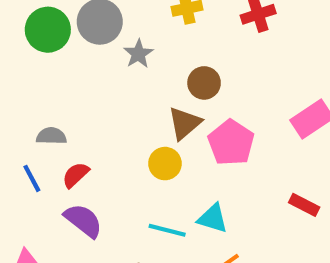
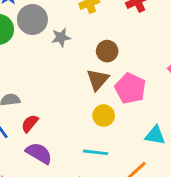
gray star: (138, 54) -> (61, 37), turned 30
yellow circle: (165, 164) -> (104, 116), moved
cyan triangle: (213, 218) -> (155, 135), moved

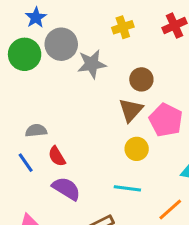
gray star: (61, 37) -> (92, 64), size x1.4
red semicircle: (30, 123) -> (57, 156), turned -72

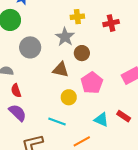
gray circle: (61, 44) -> (30, 47), moved
gray star: (92, 64) -> (65, 37), moved, turned 30
brown triangle: (131, 110) -> (61, 70), moved, turned 48

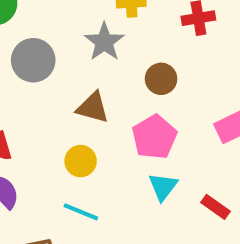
brown circle: (82, 53) -> (161, 79), moved
yellow circle: (69, 97) -> (81, 161), moved
cyan triangle: (101, 120) -> (163, 187), moved, turned 42

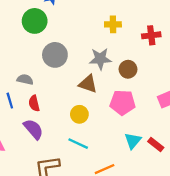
gray star: (104, 42) -> (100, 59), moved, turned 30
pink pentagon: (154, 137) -> (123, 103), turned 30
cyan triangle: (163, 187) -> (133, 141), moved

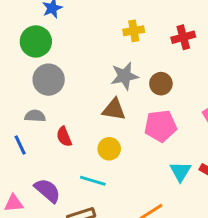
gray circle: (55, 55) -> (49, 80), moved
red semicircle: (34, 103) -> (64, 137), moved
purple semicircle: (33, 129) -> (47, 190), moved
cyan line: (78, 144) -> (93, 181), moved

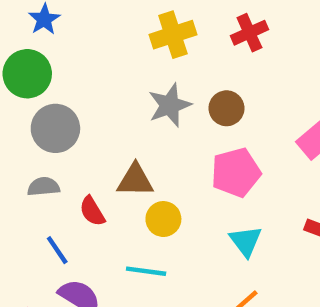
yellow cross: (134, 31) -> (173, 35), size x1.4
brown triangle: (114, 109) -> (135, 180), moved
blue line: (20, 145) -> (57, 250), moved
cyan triangle: (180, 171) -> (246, 241), moved

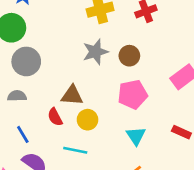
red semicircle: (92, 211) -> (55, 117), moved

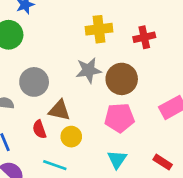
brown circle: (129, 56) -> (122, 79), size x1.5
gray circle: (26, 61) -> (34, 82), moved

